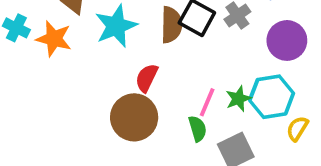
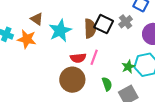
red semicircle: (147, 78) -> (78, 58), turned -119
pink line: (207, 102) -> (94, 57), moved

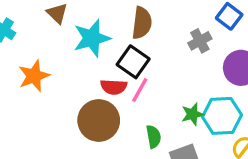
black square: (104, 24) -> (133, 62), moved
brown semicircle: (90, 28) -> (142, 23), moved
orange star: (27, 39) -> (34, 76), moved, turned 30

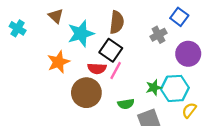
orange star: (34, 76) -> (58, 62), moved
green semicircle: (154, 137) -> (126, 104), turned 91

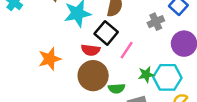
orange star: (58, 62) -> (50, 59), moved
pink line: (116, 70) -> (127, 50), moved
brown circle: (86, 93) -> (93, 76), moved

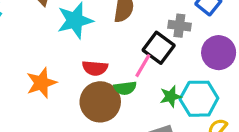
gray cross: (156, 22) -> (179, 26), turned 35
black square: (106, 33) -> (159, 48), moved
green semicircle: (117, 88) -> (125, 88), moved

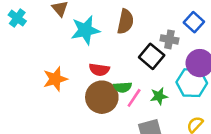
pink line: (143, 66) -> (134, 98), moved
cyan hexagon: (199, 99) -> (192, 83), moved

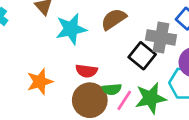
brown semicircle: (125, 22) -> (114, 19), turned -135
gray cross: (169, 39) -> (161, 37), size x1.5
green star: (159, 96) -> (151, 98), size x1.6

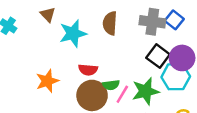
brown semicircle: (114, 19) -> (110, 23), turned -50
gray cross: (161, 37) -> (152, 22), moved
black square: (142, 56) -> (158, 56), moved

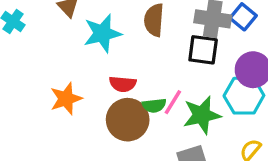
black square: (158, 56) -> (203, 50), moved, turned -30
pink line: (122, 94) -> (173, 102), moved

